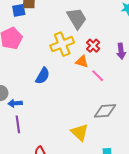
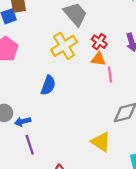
orange triangle: (82, 61) -> (98, 59), moved
pink line: (98, 76) -> (110, 75), turned 48

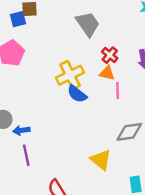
yellow cross: (64, 46) -> (70, 75), moved
blue semicircle: (48, 85) -> (77, 94), moved, turned 102

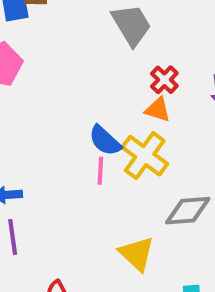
yellow cross: (70, 75) -> (145, 156), moved, turned -32
pink line: (118, 91) -> (100, 171), moved

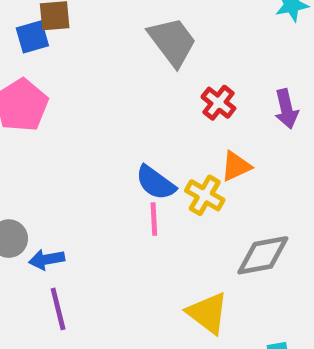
orange triangle: (158, 110) -> (236, 166), moved, turned -36
yellow cross: (145, 156) -> (205, 195), size x0.7

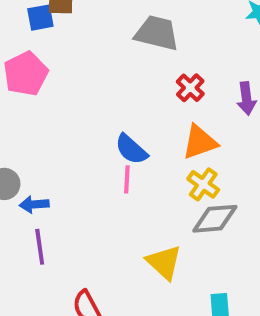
gray trapezoid: (172, 42) -> (157, 33), turned -45
orange triangle: (236, 166) -> (200, 142), size x1.4
yellow cross: (205, 195) -> (203, 184), moved

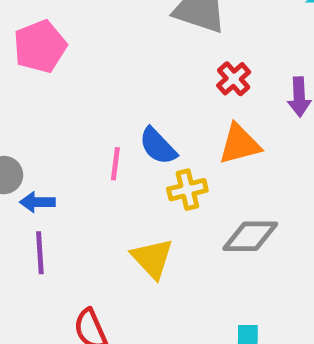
pink line: (127, 179) -> (115, 164), moved
yellow cross: (203, 184) -> (187, 190), moved, turned 36
yellow triangle: (164, 262) -> (152, 258), moved

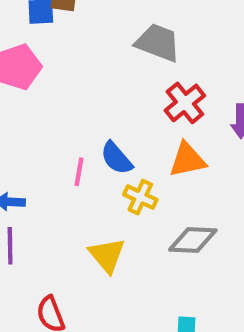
red cross: (234, 79) -> (185, 103), size x1.4
yellow cross: (187, 190) -> (140, 197), turned 36

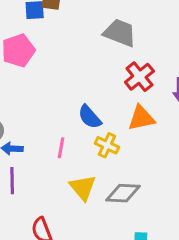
pink line: (79, 172) -> (61, 148), moved
gray diamond: (193, 240) -> (123, 193), moved

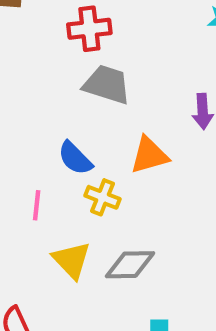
gray trapezoid: (120, 33) -> (107, 84), moved
red cross: (139, 77) -> (89, 29), moved, turned 36

